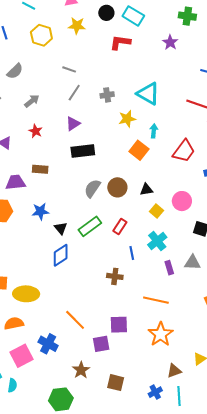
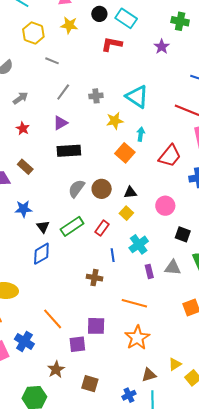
gray line: (69, 69) -> (52, 61), moved
brown rectangle: (40, 169) -> (25, 167), turned 35
yellow square: (157, 211) -> (126, 213), moved

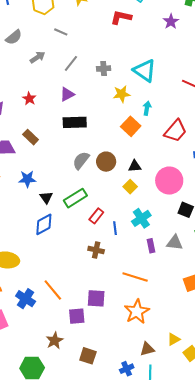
gray arrow: (20, 98) -> (37, 57), moved
pink circle: (165, 206) -> (169, 181), size x1.4
red rectangle: (102, 228) -> (96, 216), moved
blue cross: (24, 341) -> (26, 299), moved

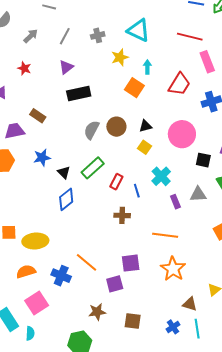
red star: (29, 99) -> (24, 68), moved
brown star: (55, 341) -> (97, 312), turned 30
brown triangle: (147, 349) -> (190, 304), turned 42

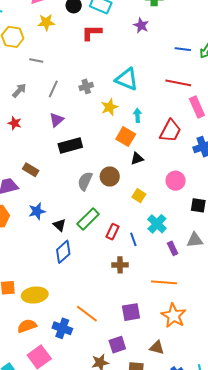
black triangle: (145, 126) -> (137, 159), moved
pink circle: (182, 134) -> (176, 181), size x0.7
purple square: (115, 284) -> (117, 345), moved
brown triangle: (190, 304) -> (157, 348), moved

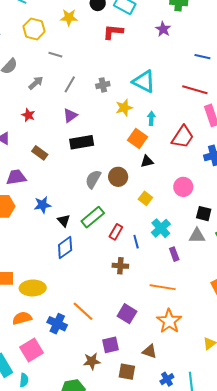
brown rectangle: (31, 170) -> (40, 153), moved
gray triangle: (195, 240) -> (197, 236), moved
purple square: (131, 312) -> (127, 314), turned 36

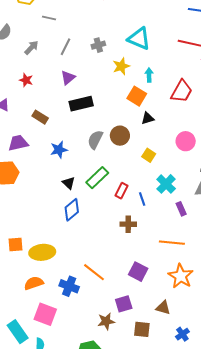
blue star: (43, 205) -> (59, 150), moved
pink square: (32, 350) -> (45, 314), turned -35

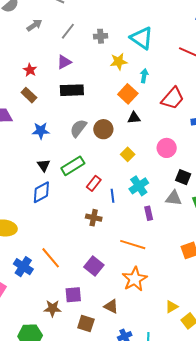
red star: (26, 80) -> (30, 70), moved

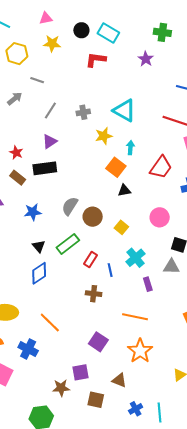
gray arrow: (34, 25) -> (15, 99), moved
black rectangle: (72, 90) -> (45, 168), moved
brown circle: (103, 129) -> (93, 217), moved
orange line: (51, 258) -> (50, 323), moved

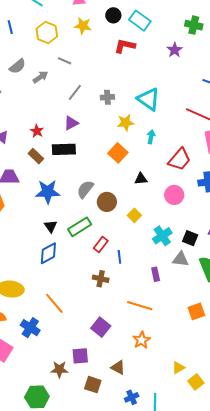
orange square: (116, 167) -> (118, 153), moved
blue star: (33, 212) -> (48, 192), size x1.4
pink circle: (160, 217) -> (174, 195), moved
cyan cross: (136, 258) -> (162, 236), moved
orange star: (140, 351) -> (142, 340), size x0.7

